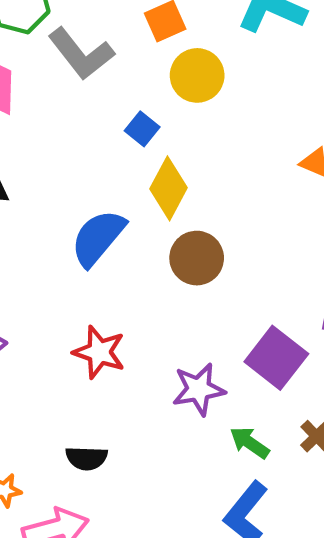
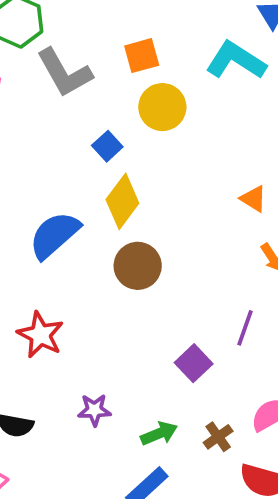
purple square: (276, 358) -> (194, 363), size x0.7
purple star: (199, 389) -> (94, 410), moved, size x0.7
green arrow: (250, 443) -> (159, 434), turned 114

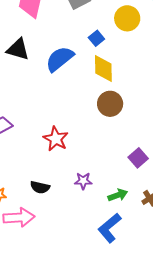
yellow diamond: (122, 201) -> (103, 69), turned -40
blue semicircle: (54, 235) -> (60, 59), moved

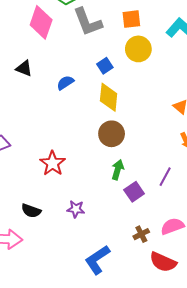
black triangle: (18, 49) -> (24, 68), size x0.7
blue semicircle: (60, 59) -> (65, 83), size x0.6
green arrow: (118, 195) -> (118, 170), moved, turned -60

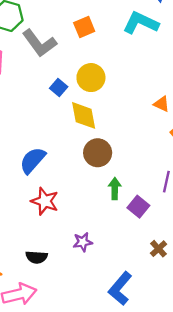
yellow circle: (138, 49) -> (91, 78), moved
blue square: (105, 66) -> (59, 87), moved
blue semicircle: (65, 83) -> (33, 160), moved, size x1.5

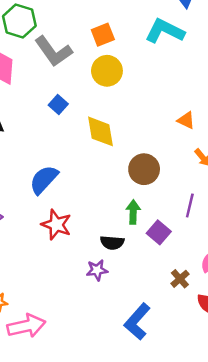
yellow circle: (91, 78) -> (107, 71), moved
blue square: (59, 87) -> (58, 105), moved
brown circle: (98, 153) -> (144, 169), moved
black semicircle: (37, 257) -> (112, 243), moved

